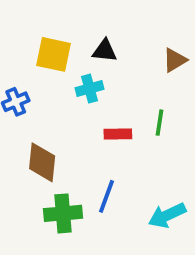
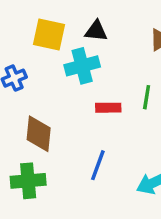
cyan cross: (89, 89) -> (82, 66), size x1.4
green cross: (63, 213) -> (28, 181), moved

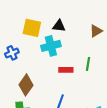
brown diamond: (39, 134) -> (26, 85), turned 30

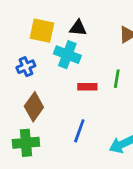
cyan cross: (51, 46) -> (67, 55), turned 36
blue cross: (12, 53) -> (26, 67), moved

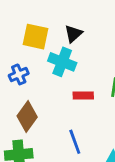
black triangle: (78, 28) -> (73, 34), turned -48
blue line: (79, 131) -> (75, 142), turned -40

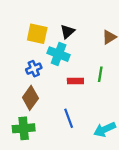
blue cross: (19, 74) -> (34, 69), moved

